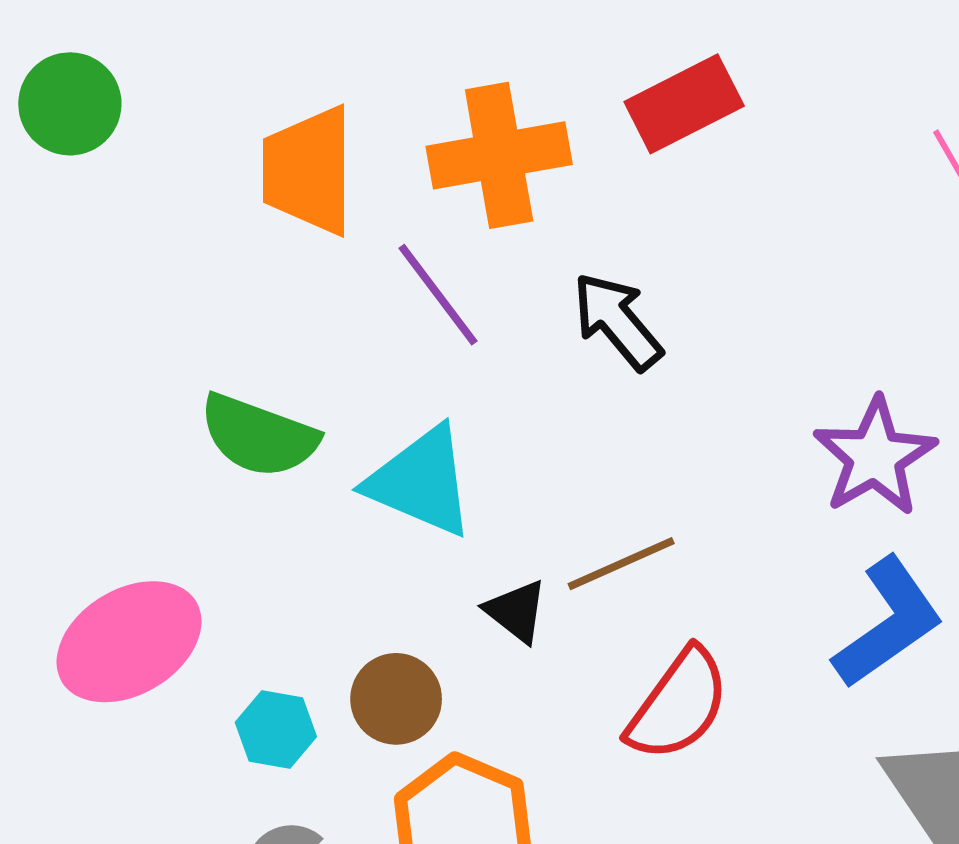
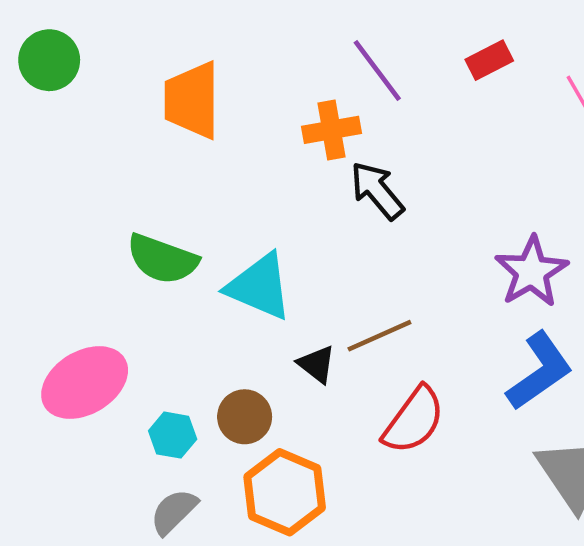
red rectangle: (684, 104) -> (489, 60), moved, size x0.7
orange cross: (499, 155) -> (331, 130), moved, size x0.7
purple line: (438, 295) -> (377, 70), moved

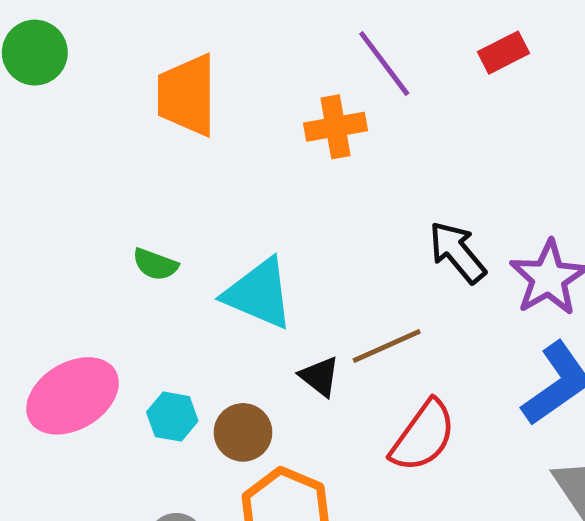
black arrow: (377, 190) -> (457, 252), moved
green semicircle: (162, 259) -> (155, 264), size x0.6
cyan hexagon: (173, 435) -> (172, 417), moved

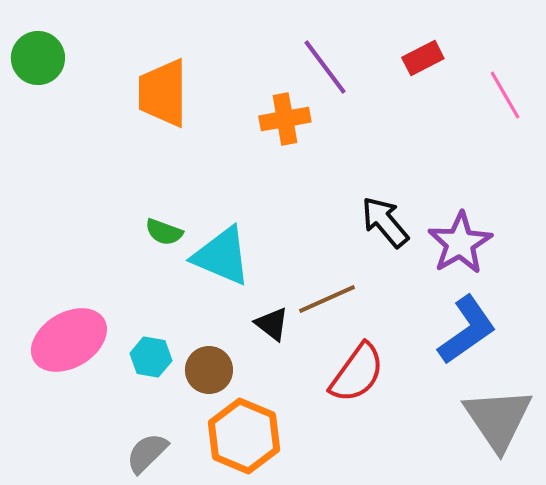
green semicircle: (155, 264) -> (164, 232), moved

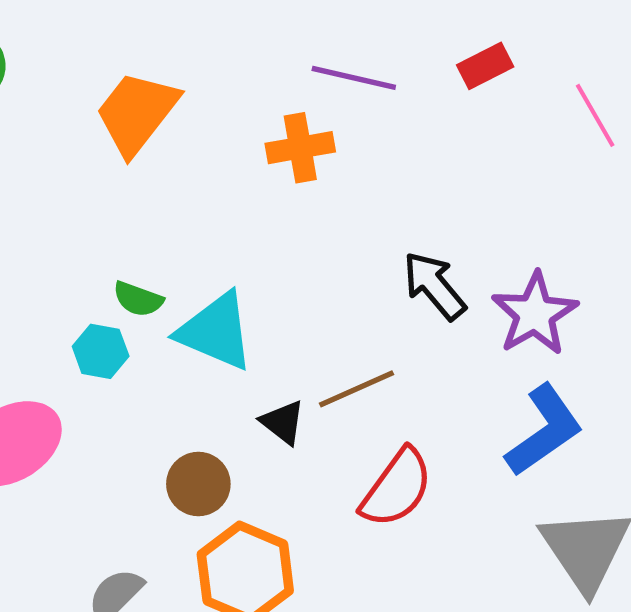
purple line: (325, 67) -> (354, 78), turned -40
orange trapezoid: (163, 93) -> (137, 113), turned 38
cyan hexagon: (151, 357) -> (101, 351), moved

